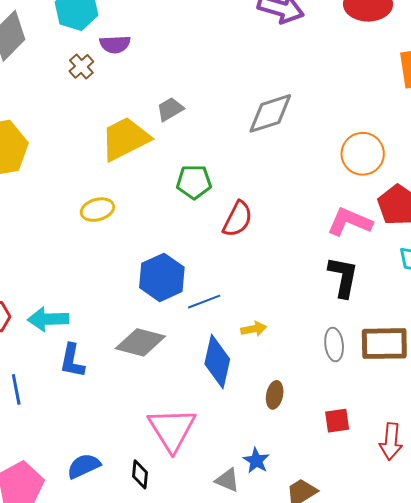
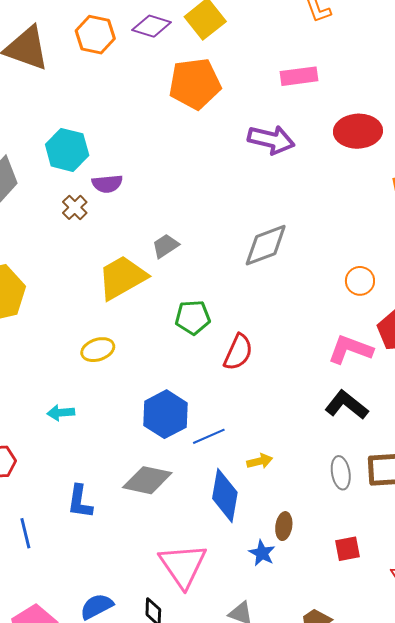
orange circle: (363, 154) -> (360, 281), size x0.7
black L-shape: (343, 277) -> (346, 405), turned -60
cyan arrow: (48, 319) -> (61, 413), moved, size x0.7
blue star: (256, 461) -> (262, 553), moved

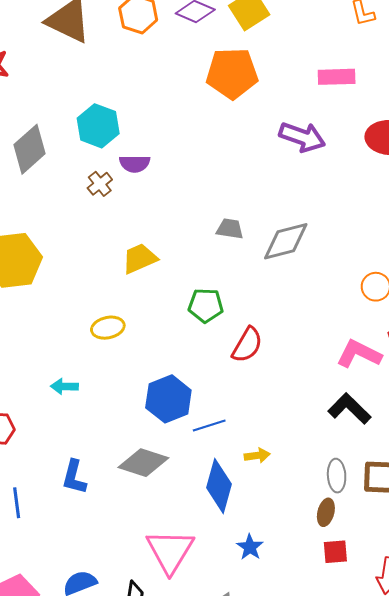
gray trapezoid: (165, 246) -> (230, 229), moved, turned 36
yellow trapezoid: (122, 278) -> (140, 258), size x0.7
brown ellipse: (284, 526) -> (326, 512), moved

